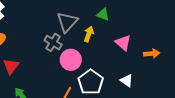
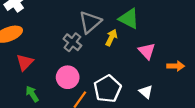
green triangle: (103, 14) -> (129, 19), size x1.5
pink circle: (71, 60) -> (68, 77), moved

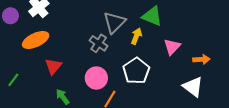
pink triangle: (147, 51) -> (172, 47), turned 30
white pentagon: (107, 89) -> (136, 71), moved
white triangle: (146, 92) -> (193, 87), moved, size x1.5

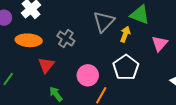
orange ellipse: (36, 40) -> (29, 40), turned 30
gray cross: (99, 43) -> (66, 38), moved

